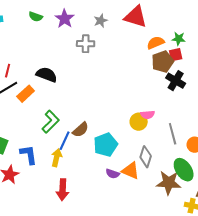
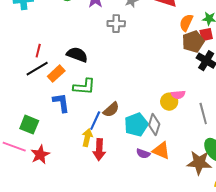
orange semicircle: (156, 43) -> (186, 23), turned -42
green L-shape: (51, 122) -> (84, 87), moved, turned 50
blue L-shape: (29, 155) -> (61, 103), moved
gray diamond: (146, 157) -> (154, 125), moved
red arrow: (63, 190) -> (99, 150), moved

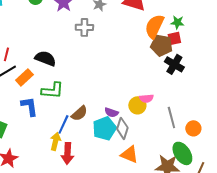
orange semicircle: (186, 23) -> (154, 26), size x1.4
brown pentagon: (193, 42) -> (161, 45), turned 30
purple semicircle: (143, 154) -> (111, 112), moved

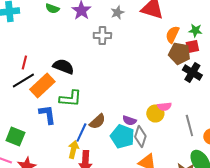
orange semicircle: (154, 26) -> (172, 34), size x0.7
orange rectangle: (24, 77) -> (42, 86), size x1.4
cyan pentagon: (104, 128) -> (122, 136), turned -30

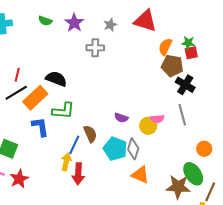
red square: (192, 46) -> (191, 53), moved
purple semicircle: (129, 120) -> (121, 118), moved
brown semicircle: (97, 122) -> (90, 134), turned -72
gray line: (189, 126) -> (182, 115), moved

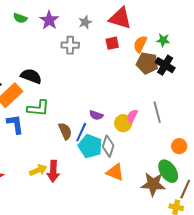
red square: (191, 53) -> (112, 43), moved
black cross: (185, 85) -> (165, 65), moved
pink semicircle: (157, 119) -> (132, 116), turned 120
blue line: (74, 145) -> (81, 132), moved
yellow arrow: (66, 162) -> (38, 170), moved, turned 54

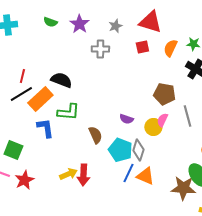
brown pentagon: (147, 63) -> (164, 94), moved
blue line: (81, 132) -> (128, 173), moved

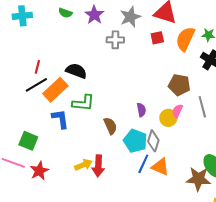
gray star: (115, 26) -> (130, 17), size x1.5
orange semicircle: (170, 48) -> (185, 39), size x1.4
purple semicircle: (126, 119) -> (141, 110), turned -120

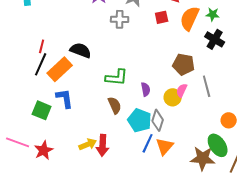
black line: (36, 85) -> (41, 64), turned -35
green L-shape: (83, 103) -> (117, 77), moved
green square: (28, 141) -> (42, 110), moved
orange triangle: (160, 167) -> (165, 146), turned 48

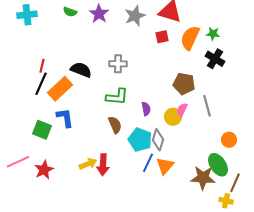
gray cross: (120, 19) -> (118, 64), moved
pink line: (18, 142) -> (18, 162), turned -45

